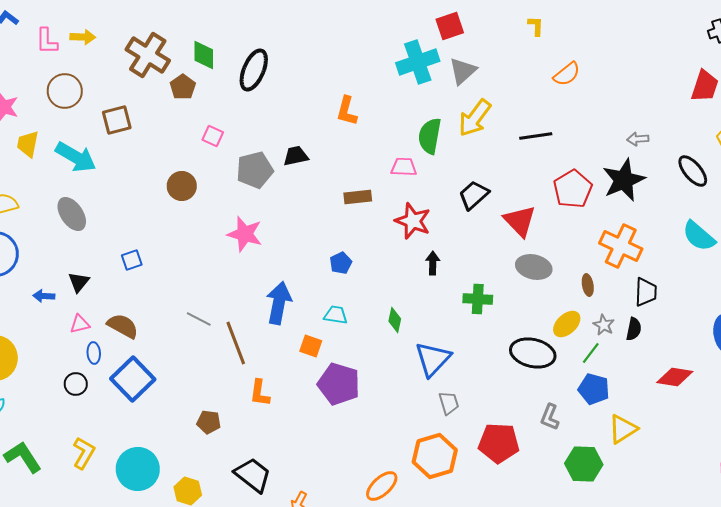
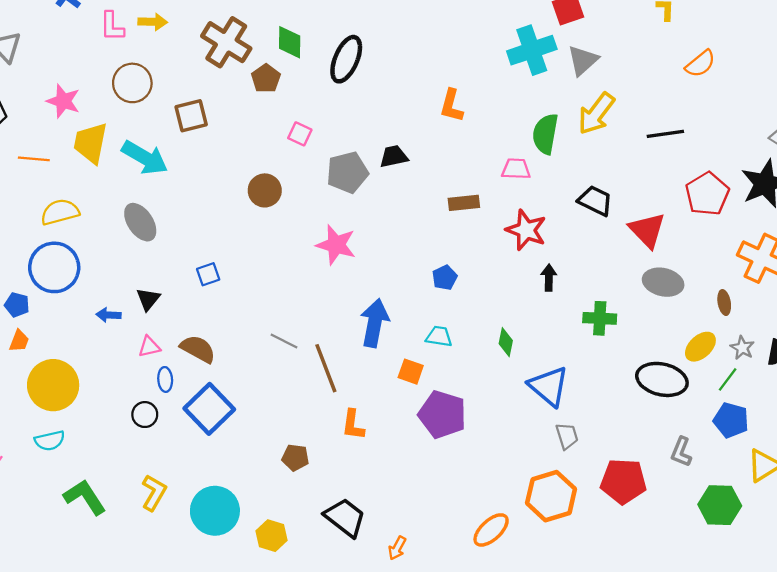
yellow trapezoid: (28, 144) -> (90, 143), size x1.4
black trapezoid: (474, 195) -> (595, 201), turned 68
blue triangle: (433, 359) -> (549, 386), turned -33

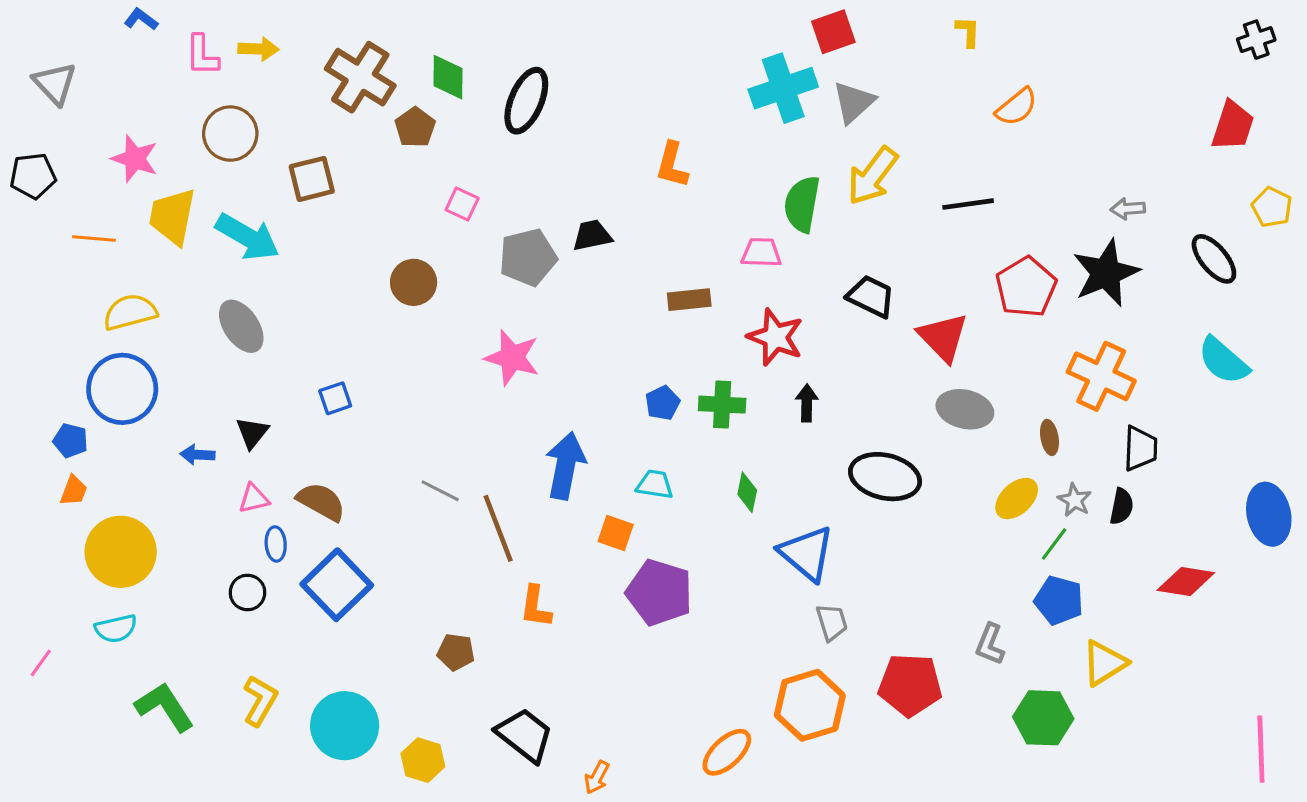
green cross: (600, 318) -> (722, 405), moved
black ellipse: (662, 379) -> (885, 477), moved

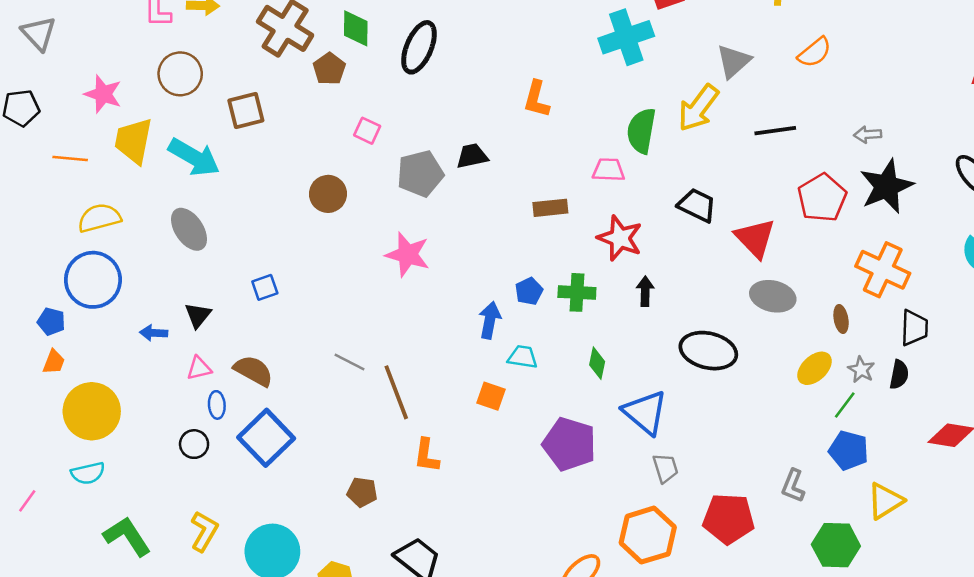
gray triangle: (854, 102) -> (734, 61), moved
gray arrow: (1128, 209) -> (868, 135), moved
blue arrow: (565, 466) -> (490, 320), moved, size x0.7
purple pentagon: (659, 593) -> (569, 444), moved

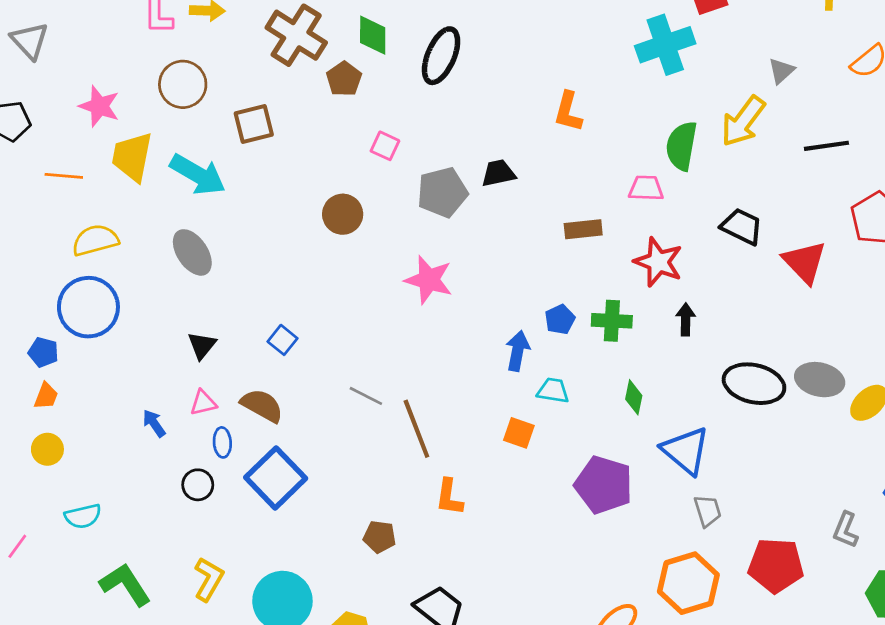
gray triangle: (734, 61) -> (781, 71), size x0.7
blue square: (265, 287) -> (282, 340), moved, turned -32
gray ellipse: (773, 296) -> (820, 380), moved
blue arrow: (154, 333) -> (154, 423), moved, turned 52
yellow circle: (92, 411) -> (47, 449), moved, size x0.5

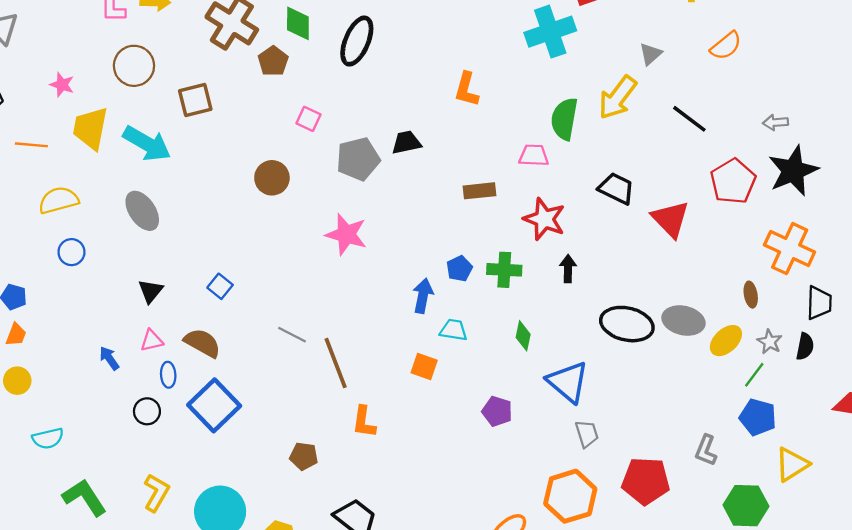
pink star: (99, 106) -> (62, 85), size x0.7
black line: (826, 146) -> (689, 119), turned 45
blue circle: (88, 307) -> (71, 252), moved, size x0.5
purple pentagon: (604, 485) -> (497, 411), size x0.6

